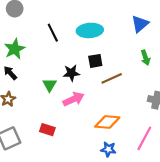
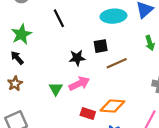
cyan ellipse: (90, 30) -> (113, 16), moved
green triangle: (50, 85) -> (56, 89), moved
red rectangle: (47, 130) -> (88, 114), moved

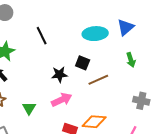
black square: (101, 46) -> (83, 63), turned 32
green triangle: (56, 89) -> (29, 108), moved

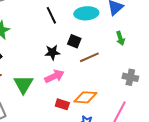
black line: (42, 36) -> (51, 15), moved
green triangle: (29, 108) -> (23, 84), size x1.5

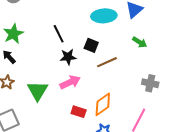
black line: (51, 15) -> (59, 34), moved
green arrow: (120, 38) -> (140, 42), turned -40
orange diamond: (85, 97) -> (103, 104), turned -40

